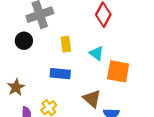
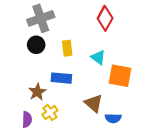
black circle: (24, 41) -> (36, 45), moved
brown star: (16, 87) -> (37, 92), moved

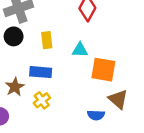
cyan triangle: (98, 57) -> (80, 50), turned -35
brown triangle: (94, 103) -> (118, 99), moved
yellow cross: (50, 113) -> (42, 100), moved

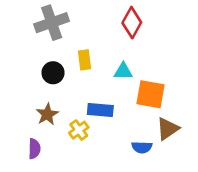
black circle: (14, 36) -> (53, 73), moved
blue rectangle: (41, 72) -> (100, 110), moved
brown triangle: (118, 99) -> (168, 129), turned 45

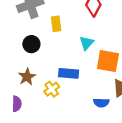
yellow rectangle: (85, 60) -> (56, 24), moved
cyan triangle: (123, 71) -> (87, 43), turned -49

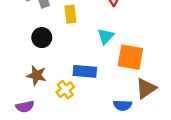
brown star: (27, 77) -> (37, 75), turned -30
purple semicircle: (17, 104) -> (25, 107), turned 77

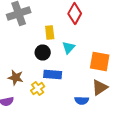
yellow rectangle: (70, 14) -> (50, 32), moved
black circle: (42, 38) -> (43, 52), moved
orange square: (130, 57) -> (100, 62), moved

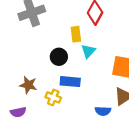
yellow rectangle: (50, 32) -> (76, 34), moved
yellow cross: (38, 88) -> (53, 97), turned -32

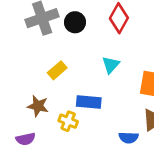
yellow rectangle: (76, 34) -> (57, 70), moved, turned 56
black circle: (59, 57) -> (75, 22), moved

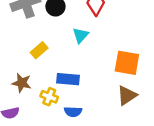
cyan triangle: (111, 65) -> (81, 35), moved
blue semicircle: (129, 138) -> (73, 112), moved

